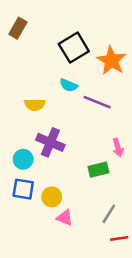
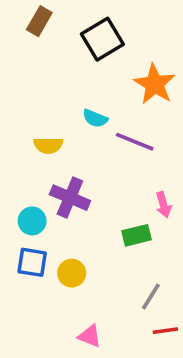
brown rectangle: (18, 28) -> (39, 21), moved
black square: (74, 48) -> (102, 39), moved
pink triangle: (65, 218) -> (90, 336), moved

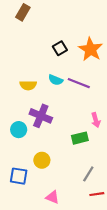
black square: (102, 39) -> (60, 48), moved, size x0.6
cyan semicircle: (95, 118) -> (56, 80), moved
blue square: (32, 262) -> (19, 176), moved

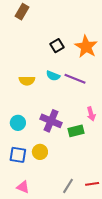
purple cross: (41, 116) -> (51, 121), moved
gray line: (88, 174) -> (68, 186), moved
blue square: (19, 176) -> (18, 155), moved
pink triangle: (52, 197) -> (23, 187), moved

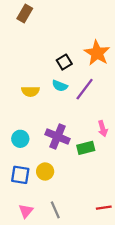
black square: (57, 46) -> (64, 62), moved
purple line: (75, 79) -> (85, 89), turned -75
gray line: (68, 186) -> (55, 210), moved, turned -56
pink triangle: (23, 187) -> (26, 211), turned 48

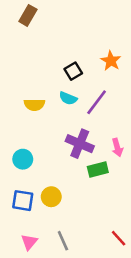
orange star: (97, 53) -> (111, 61), size x0.7
purple cross: (58, 137) -> (80, 144), moved
red line: (104, 208) -> (119, 238), turned 56

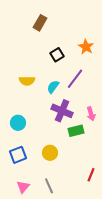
brown rectangle: (28, 15) -> (40, 23), moved
cyan semicircle: (68, 98) -> (53, 87), moved, turned 104
yellow circle: (51, 197) -> (50, 153), moved
blue square: (23, 201) -> (18, 155), turned -30
red line: (119, 238) -> (91, 175), moved, turned 64

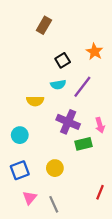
yellow semicircle: (27, 81) -> (35, 101), moved
cyan semicircle: (53, 87) -> (58, 85), moved, turned -136
pink triangle: (23, 187) -> (30, 198), moved

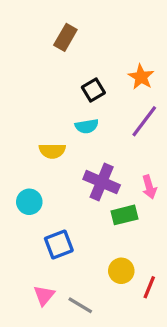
purple line: (82, 87) -> (144, 121), moved
yellow circle: (55, 168) -> (121, 271), moved
blue square: (20, 170) -> (59, 244), moved
gray line: (54, 204) -> (80, 305), turned -35

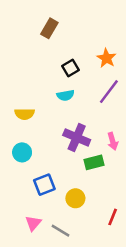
yellow semicircle: (52, 151) -> (25, 114), moved
yellow circle: (121, 271) -> (75, 198), moved

